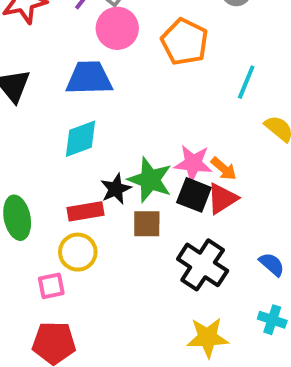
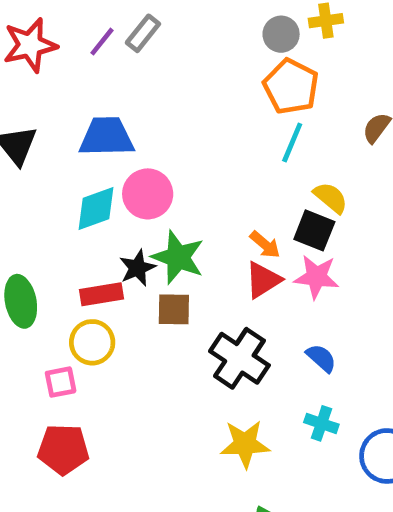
pink circle: (117, 28) -> (148, 194), moved
orange pentagon: (185, 42) -> (291, 86), moved
pink star: (193, 163) -> (316, 277), moved
black square: (194, 195) -> (314, 230), moved

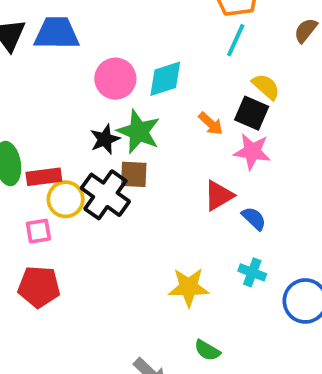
blue trapezoid: (107, 137) -> (57, 33), moved
cyan diamond: (96, 208) -> (165, 79), moved
red triangle: (263, 280) -> (219, 196), moved
red rectangle: (101, 294) -> (44, 177), moved
black cross: (239, 358) -> (105, 195), moved

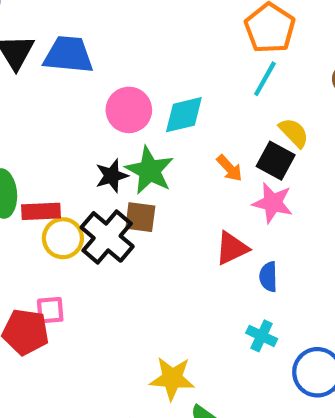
blue semicircle: (254, 218) -> (268, 277), turned -140
pink square: (38, 231) -> (50, 310), moved
yellow star: (189, 287) -> (172, 378), moved

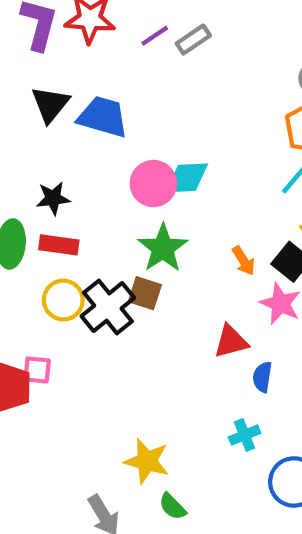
cyan diamond: (184, 115) -> (187, 178), moved
black star: (112, 176) -> (53, 198), moved
red rectangle: (41, 211) -> (59, 245), moved
cyan cross: (262, 336) -> (245, 435), turned 32

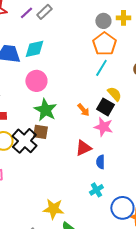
cyan diamond: (187, 178) -> (34, 49), moved

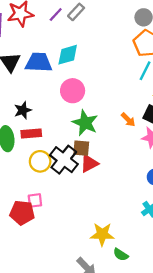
red triangle: (83, 148) -> (89, 163), moved

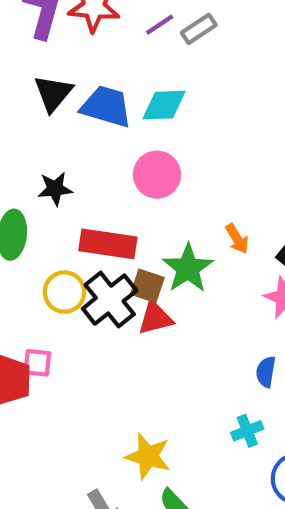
orange arrow: (128, 120) -> (237, 239), moved
green star: (85, 123) -> (188, 268), moved
red rectangle: (31, 134) -> (108, 244), moved, size x1.4

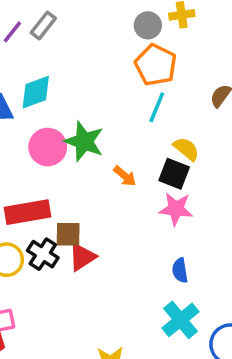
green star: (188, 268) -> (84, 141), moved
black cross: (110, 300) -> (43, 254), size x0.7
cyan cross: (247, 431) -> (181, 320), size x1.5

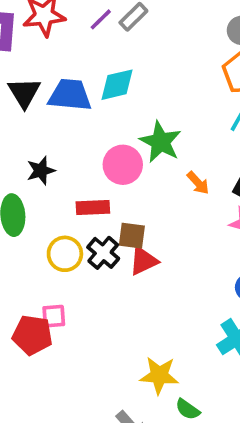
pink circle: (48, 147) -> (123, 165), moved
red rectangle: (28, 212) -> (93, 208), size x0.7

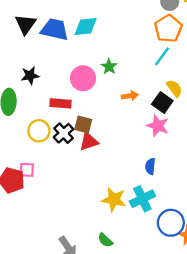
green star: (160, 142) -> (109, 67), size x0.6
orange arrow: (198, 183) -> (130, 96), turned -63
yellow star: (159, 375) -> (114, 200), moved

